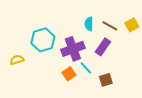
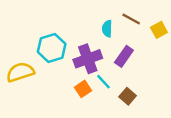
brown line: (110, 26) -> (131, 19), moved
yellow semicircle: (17, 60) -> (20, 72), size x1.6
brown square: (106, 80) -> (128, 96), turned -32

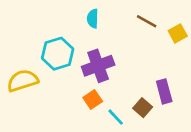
cyan semicircle: (107, 29) -> (93, 19), moved
purple rectangle: (124, 56) -> (164, 91), moved, turned -50
cyan line: (103, 82) -> (116, 117), moved

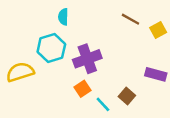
cyan semicircle: (93, 19) -> (63, 17), moved
purple rectangle: (164, 91) -> (156, 74), moved, turned -60

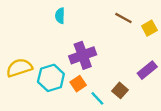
cyan hexagon: (51, 48) -> (51, 78), moved
purple rectangle: (156, 74) -> (147, 70), turned -54

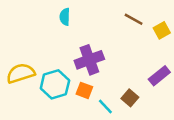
orange square: (78, 84) -> (84, 90), turned -35

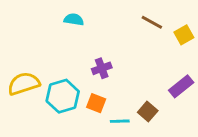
cyan semicircle: (65, 17) -> (74, 20), turned 98
purple cross: (89, 60) -> (102, 68), size x0.6
cyan line: (105, 106) -> (120, 121), turned -49

